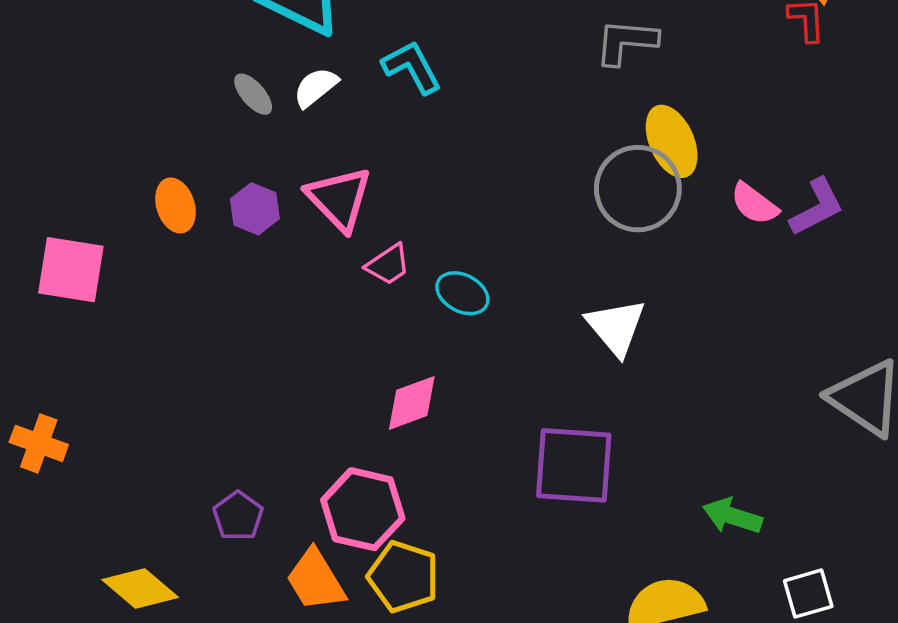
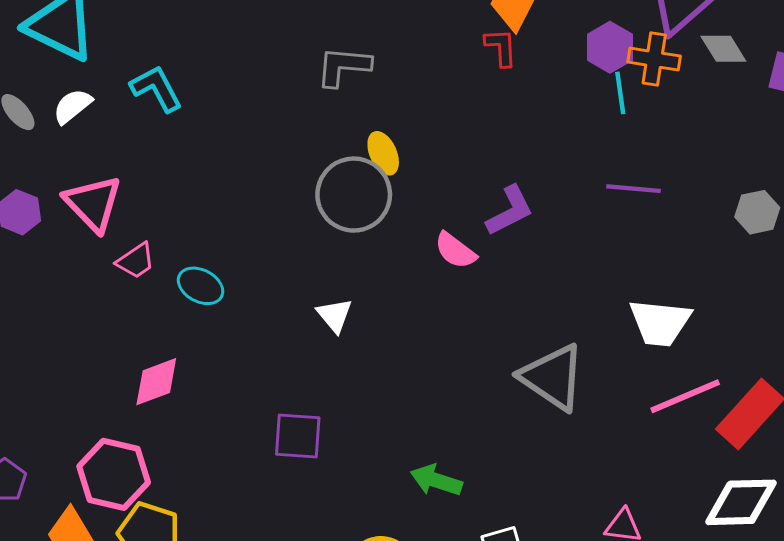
yellow ellipse: (672, 141) -> (383, 153), size x0.7
pink semicircle: (754, 204) -> (455, 250), moved
white triangle: (616, 327) -> (335, 315), size x0.7
purple square: (574, 465) -> (298, 436), size x0.7

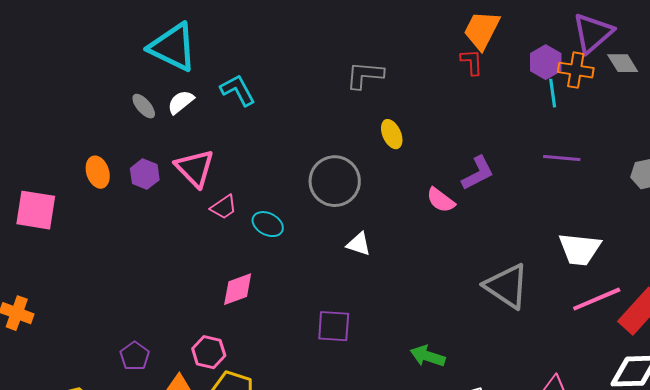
gray circle: (354, 195) -> (335, 181), moved
white triangle: (335, 315) -> (359, 244), turned -32
pink hexagon: (114, 474) -> (209, 352), size x0.7

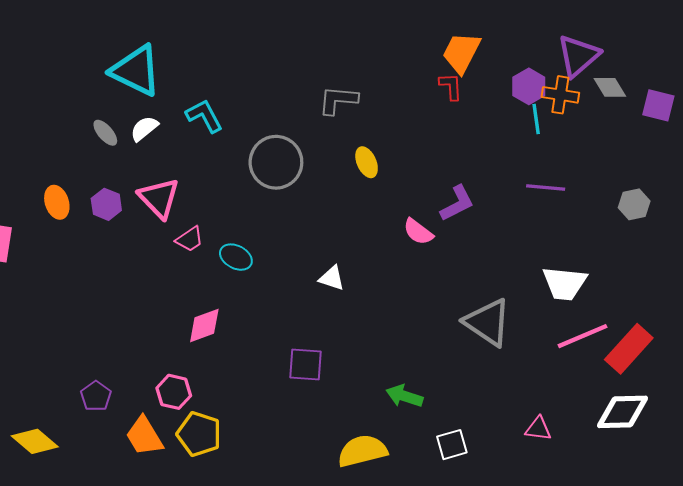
gray circle: (335, 181) -> (276, 162), moved

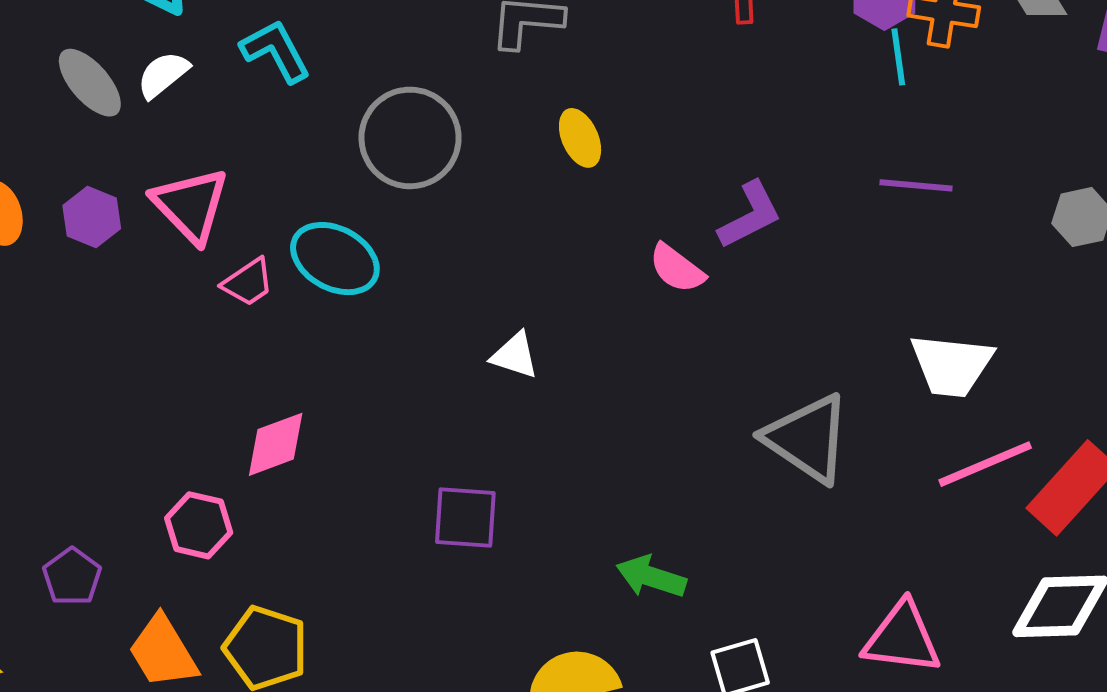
gray ellipse: (105, 133) -> (90, 83), size x1.4
cyan ellipse: (236, 257) -> (335, 259), moved, size x1.4
pink hexagon: (174, 392) -> (199, 525), moved
pink triangle: (538, 429) -> (902, 638), size x1.6

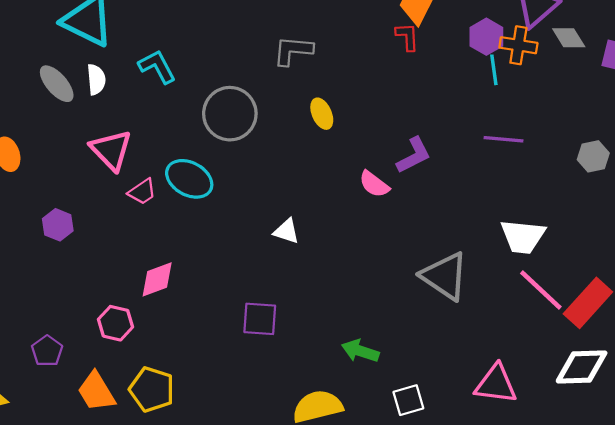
white semicircle: (163, 75) -> (96, 79), turned 124
purple hexagon: (92, 217) -> (58, 225), moved
pink line: (985, 464) -> (541, 290), turned 66

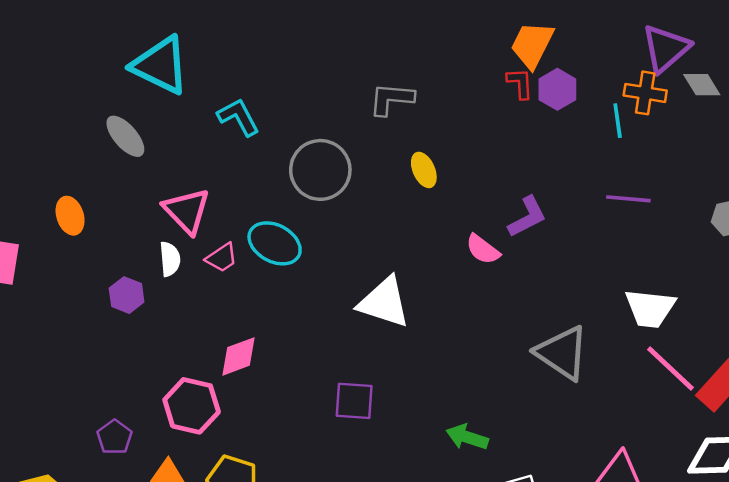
purple hexagon: (486, 37) -> (557, 89), moved
white semicircle: (96, 79) -> (170, 259), moved
white triangle: (286, 231) -> (384, 302), size x1.8
pink hexagon: (115, 323) -> (192, 406), size x1.4

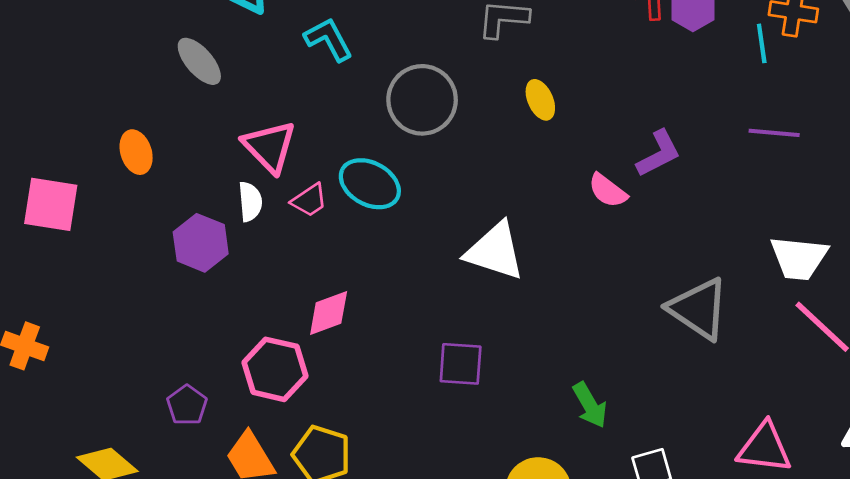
purple hexagon: (127, 295) -> (201, 243), size x1.4
green arrow: (467, 437) -> (590, 405), turned -138

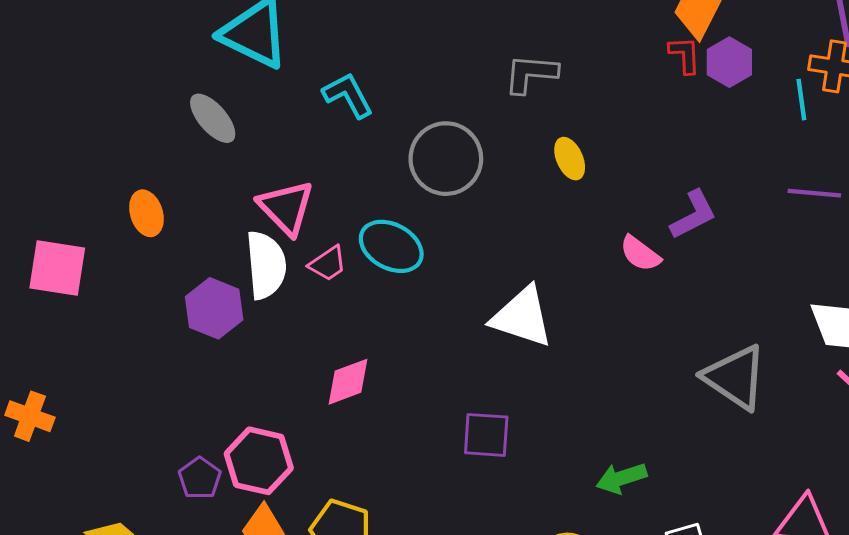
white semicircle: (250, 202) -> (266, 265), size x1.6
pink hexagon: (275, 369) -> (259, 461), moved
green arrow: (590, 405) -> (621, 478), turned 102

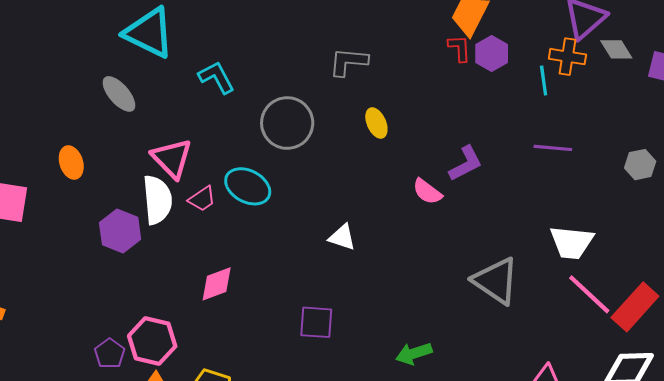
white triangle: (522, 317) -> (342, 237), size x0.6

